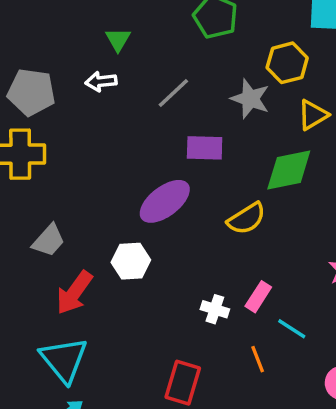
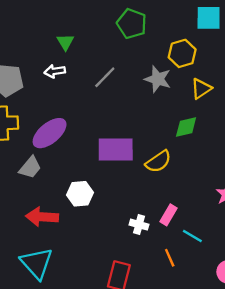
purple rectangle: (205, 148) -> (116, 150), moved, size x1.4
green diamond: (289, 170) -> (186, 127), size x0.7
purple ellipse: (165, 201) -> (50, 133), moved
gray trapezoid: (49, 240) -> (30, 167), moved
red arrow: (74, 293) -> (42, 217), turned 60

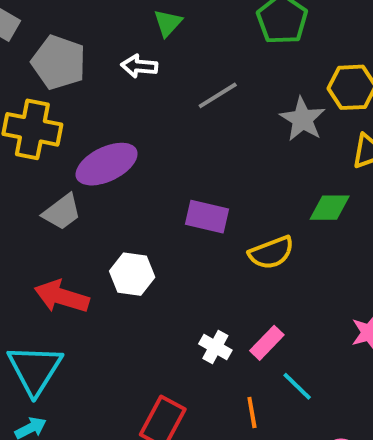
purple rectangle: (116, 150) -> (207, 217), size x0.7

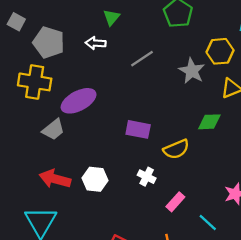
white hexagon: (132, 274) -> (95, 179), moved
white cross: (215, 347) -> (147, 177), moved
cyan line: (297, 386) -> (208, 223), moved

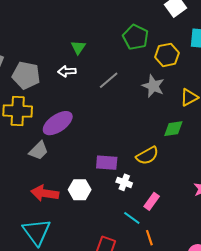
yellow hexagon: (220, 51) -> (167, 55), moved
purple rectangle: (138, 129) -> (107, 163), moved
cyan line: (208, 223) -> (132, 218), moved

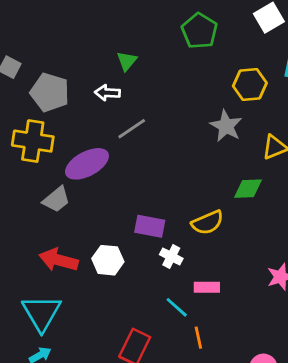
green pentagon: (136, 37) -> (199, 31), moved
gray line: (109, 80) -> (132, 129), moved
pink rectangle: (152, 201) -> (207, 287), turned 48

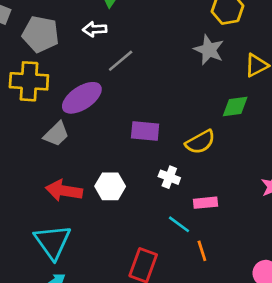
purple rectangle: (150, 226) -> (145, 131), moved

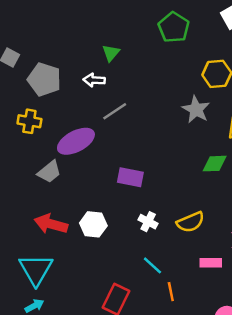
yellow cross: (29, 81) -> (29, 121), size x0.7
yellow semicircle: (200, 142) -> (190, 222), moved
pink rectangle: (206, 203) -> (211, 263), moved

